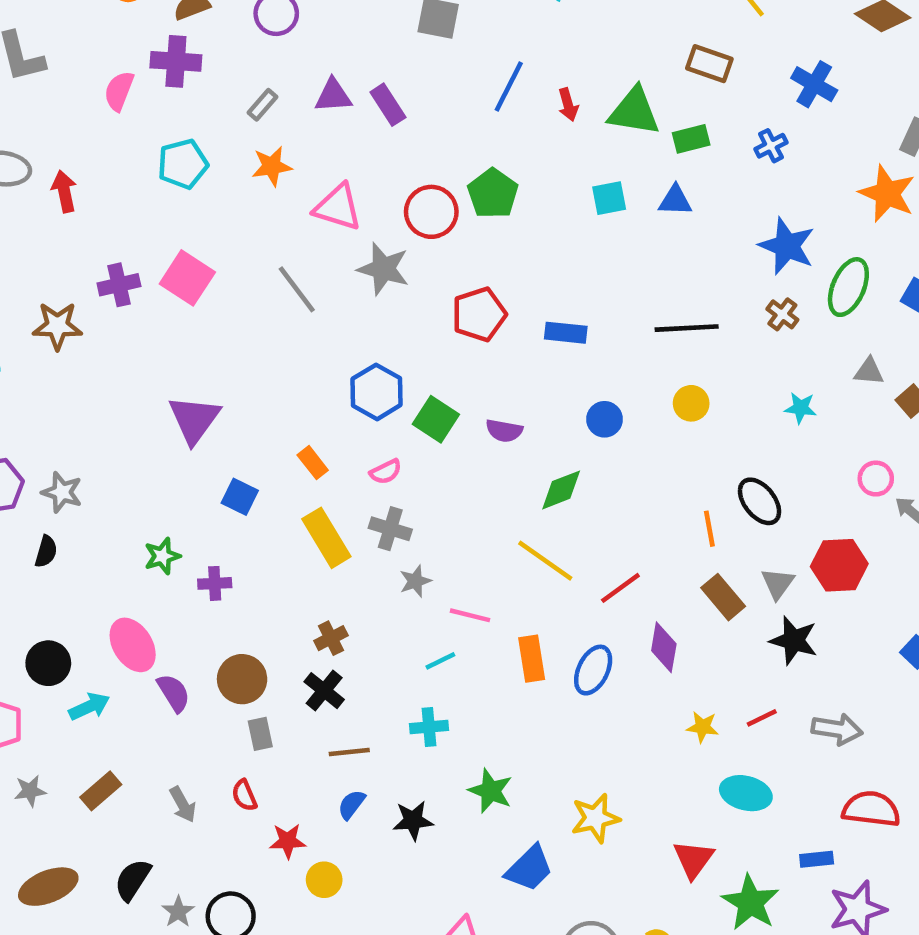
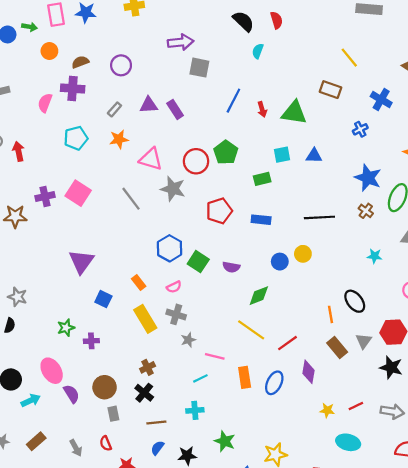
green rectangle: (691, 139) -> (262, 179), moved
yellow circle: (691, 403) -> (303, 254), moved
black star: (794, 640) -> (391, 367), moved

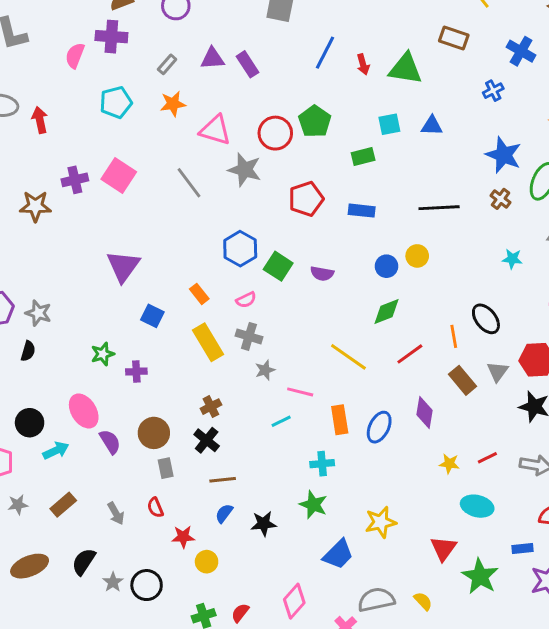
green diamond: (259, 296) -> (386, 312), moved
red line: (287, 343) -> (410, 354), moved
cyan cross: (195, 410) -> (322, 464), moved

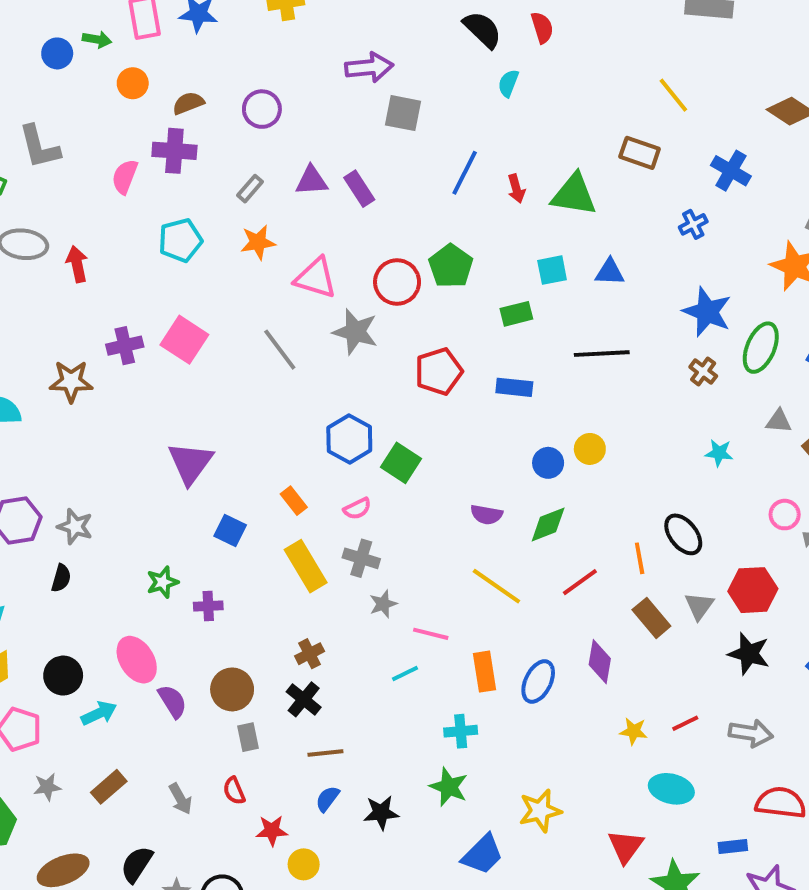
black line: (439, 208) -> (602, 354), moved
purple semicircle: (322, 274) -> (486, 515), moved

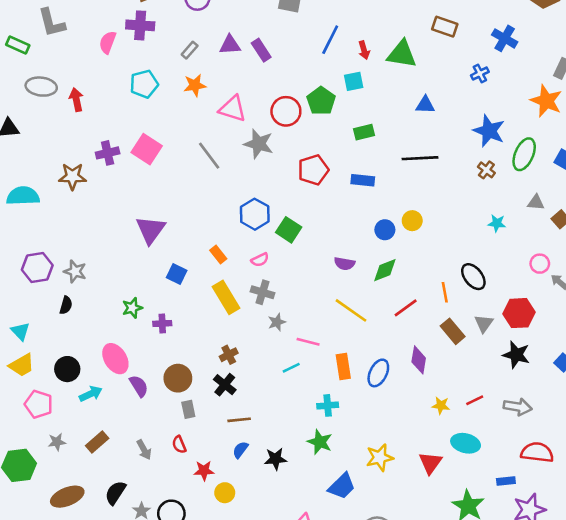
cyan square: (552, 270) -> (354, 81), moved
red triangle: (626, 846) -> (430, 463), moved

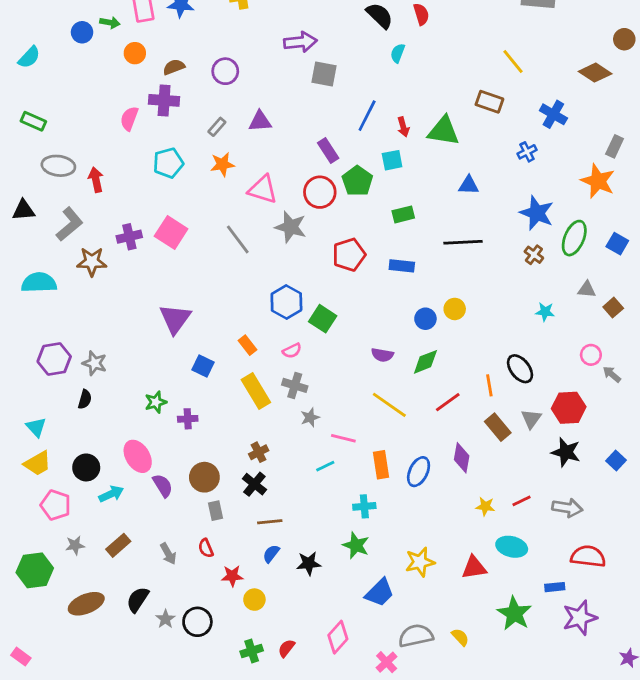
gray L-shape: (52, 23) -> (70, 224), moved, turned -116
purple rectangle: (261, 50) -> (328, 150), moved
red triangle: (430, 463) -> (474, 568), turned 45

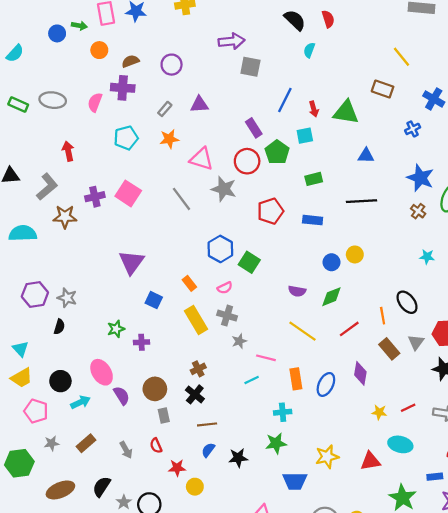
gray ellipse: (58, 166) -> (53, 100), moved
green star: (356, 545) -> (276, 443), turned -30
blue trapezoid: (380, 593) -> (295, 481), turned 45

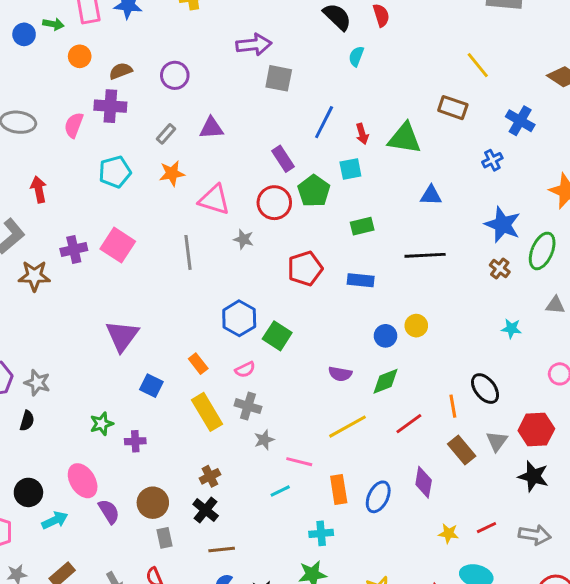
gray star: (224, 189) -> (244, 239), size x0.6
gray line: (182, 199) -> (188, 252), turned 30
yellow line: (303, 331) -> (347, 427), turned -64

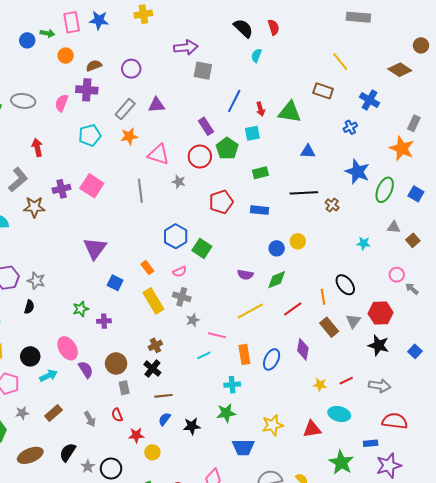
gray rectangle: (166, 134) -> (125, 109), size x1.5
brown cross: (500, 269) -> (332, 205), moved

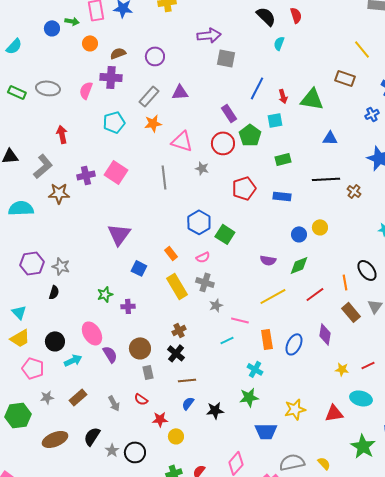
cyan cross: (232, 385) -> (255, 369), turned 35
red semicircle: (117, 415) -> (141, 399), turned -32

